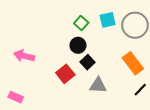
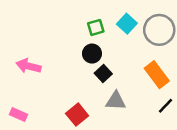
cyan square: (108, 20) -> (127, 24), turned -35
green square: (81, 23) -> (96, 27), turned 32
red square: (65, 74) -> (77, 115), moved

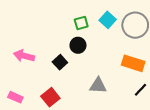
black square: (103, 73) -> (60, 62), moved
orange rectangle: (157, 75) -> (133, 63), turned -35
red square: (77, 115) -> (50, 97), moved

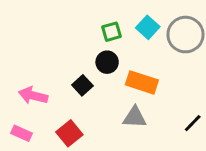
pink arrow: (24, 56) -> (33, 96), moved
orange rectangle: (133, 63) -> (142, 82), moved

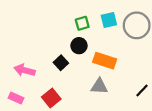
cyan square: (148, 27) -> (109, 20), turned 35

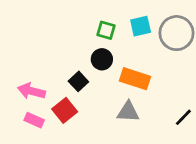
green square: (82, 23) -> (106, 30), turned 32
pink rectangle: (16, 98) -> (34, 120), moved
red square: (51, 98) -> (65, 110), moved

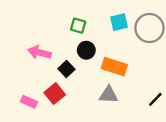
green square: (106, 30) -> (78, 26), moved
pink arrow: (31, 91) -> (39, 53), moved

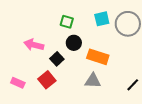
pink rectangle: (29, 102) -> (18, 83), moved

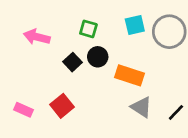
pink arrow: (34, 45) -> (37, 37), moved
black square: (57, 59) -> (73, 62), moved
gray triangle: (93, 81) -> (141, 107), moved, turned 30

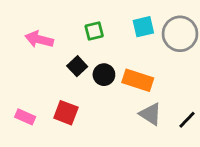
green square: (88, 29) -> (94, 31), turned -30
black circle: (98, 57) -> (104, 75), moved
red square: (62, 106) -> (66, 113), turned -30

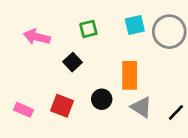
black circle: (104, 75) -> (102, 99), moved
orange rectangle: (138, 80) -> (130, 75), turned 72

